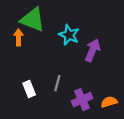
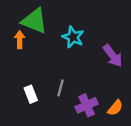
purple arrow: (93, 50) -> (113, 56), moved, turned 120
orange semicircle: (109, 102) -> (115, 108), turned 147

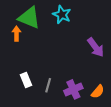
cyan star: (73, 37) -> (62, 15), moved
gray line: (61, 88) -> (48, 85), moved

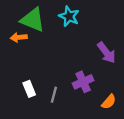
orange arrow: (16, 34) -> (19, 37), turned -96
purple cross: (73, 89) -> (83, 82), moved

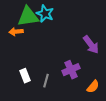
cyan star: (69, 16) -> (45, 14), moved
green triangle: (33, 20) -> (28, 17), turned -30

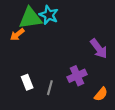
orange arrow: (16, 32) -> (17, 34), turned -32

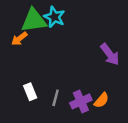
purple cross: (77, 76) -> (81, 101), moved
orange semicircle: (101, 94) -> (101, 100), moved

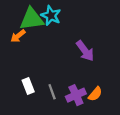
purple arrow: (110, 54) -> (85, 51), moved
gray line: (56, 98) -> (52, 92), turned -35

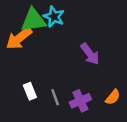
orange arrow: (18, 36) -> (19, 38), size x1.6
orange semicircle: (95, 94) -> (113, 97), moved

